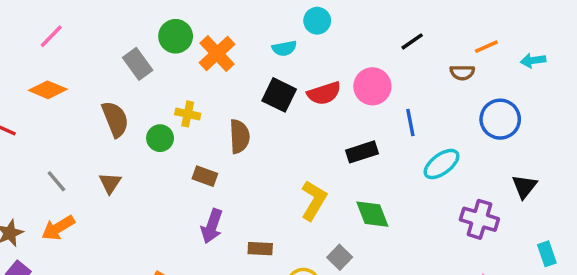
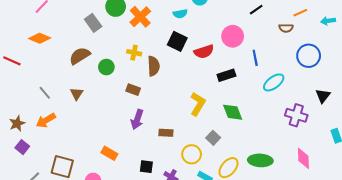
red semicircle: (324, 93) -> (204, 52), moved
yellow cross: (188, 114) -> (134, 53), moved
brown semicircle: (115, 119) -> (80, 56), turned -100

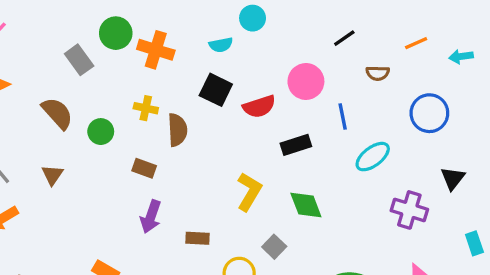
orange cross: (140, 17) -> (156, 50), turned -30
brown semicircle: (286, 28) -> (378, 73), moved
brown semicircle: (80, 56) -> (57, 113), turned 80

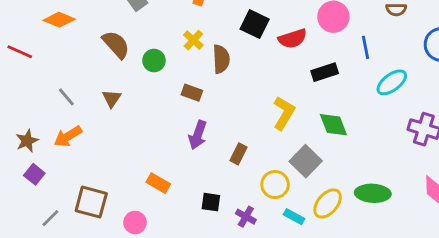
yellow cross: (146, 108) -> (193, 40), turned 30
brown rectangle: (197, 238) -> (239, 154), turned -66
gray square: (274, 247) -> (306, 161), size x1.5

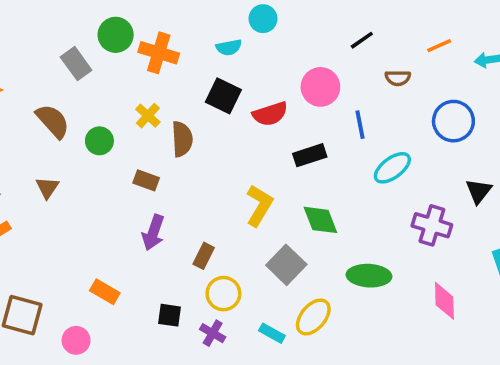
yellow circle: (275, 185) -> (223, 294), moved
green ellipse: (373, 193) -> (369, 276), moved

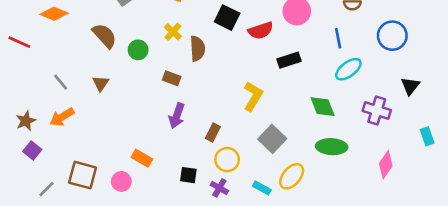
blue line: (360, 125) -> (338, 38), moved
green diamond: (320, 220) -> (323, 107), moved
pink diamond: (444, 301) -> (386, 165), turned 36
pink circle: (76, 340) -> (121, 181), moved

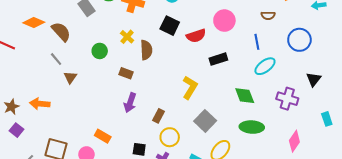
brown semicircle: (105, 36) -> (61, 32), moved
gray line: (61, 82) -> (56, 59), moved
orange arrow: (62, 117) -> (40, 104), turned 36

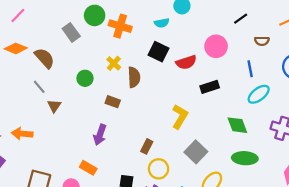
purple arrow: (130, 103) -> (100, 135), moved

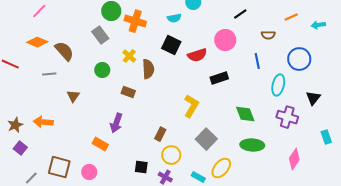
black line: (241, 19) -> (240, 14), moved
gray rectangle: (71, 32) -> (100, 35), moved
gray line: (39, 87) -> (49, 74), moved, turned -56
cyan ellipse: (259, 94) -> (278, 85), moved, turned -40
orange rectangle: (88, 168) -> (100, 144), moved

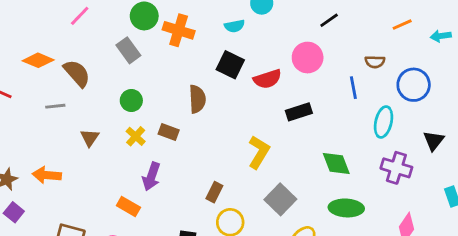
pink line: (39, 11) -> (80, 16), moved
brown semicircle: (268, 35) -> (375, 62), moved
yellow cross: (129, 56) -> (136, 136), moved

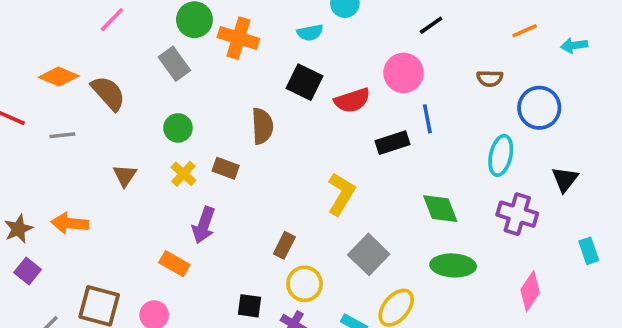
blue line: (353, 88) -> (427, 119), moved
gray line: (55, 106) -> (62, 135), moved

